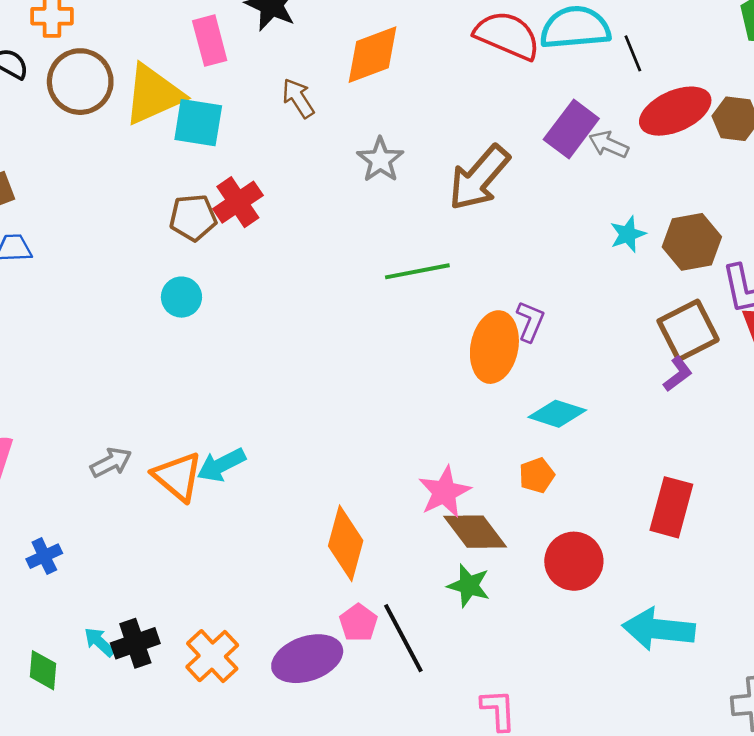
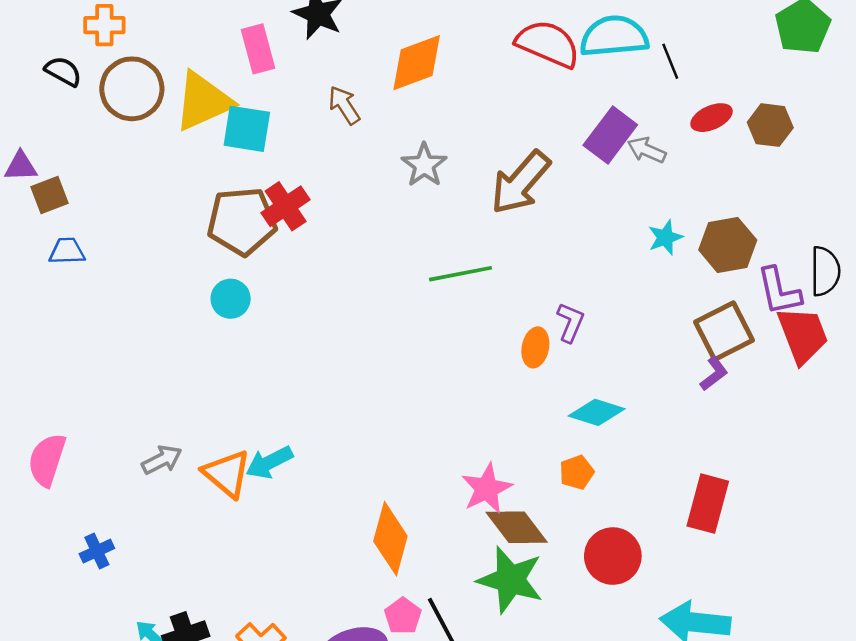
red ellipse: (675, 111) -> (712, 118), size x0.6
brown pentagon: (193, 218) -> (242, 221), size x1.5
orange ellipse: (494, 347) -> (535, 347), size x0.6
green star: (469, 586) -> (510, 580), size x1.6

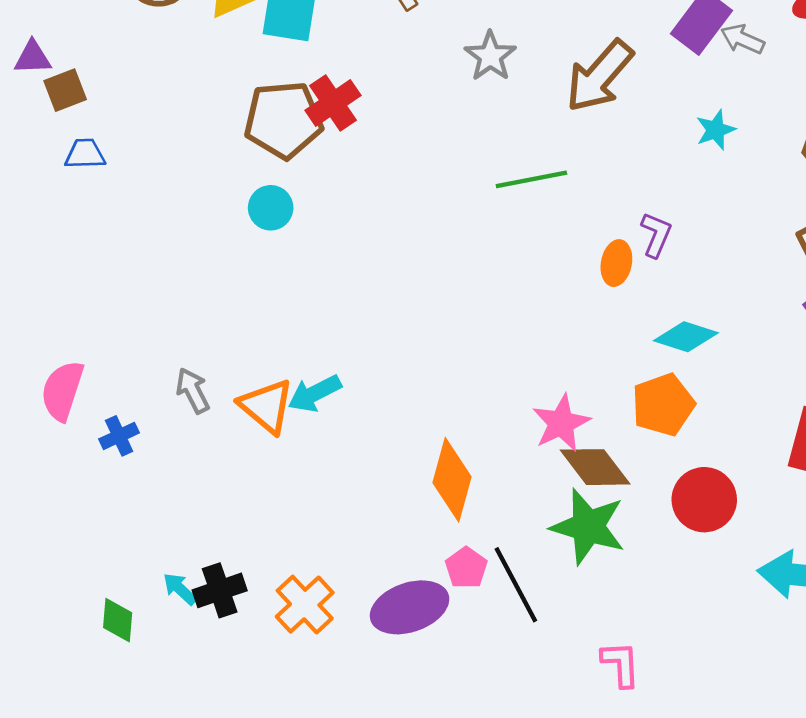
cyan star: (665, 237) -> (716, 130), moved
gray arrow: (162, 460) -> (193, 391), turned -90
orange pentagon: (577, 472) -> (663, 405), size x1.6
blue cross: (97, 551) -> (119, 436), moved

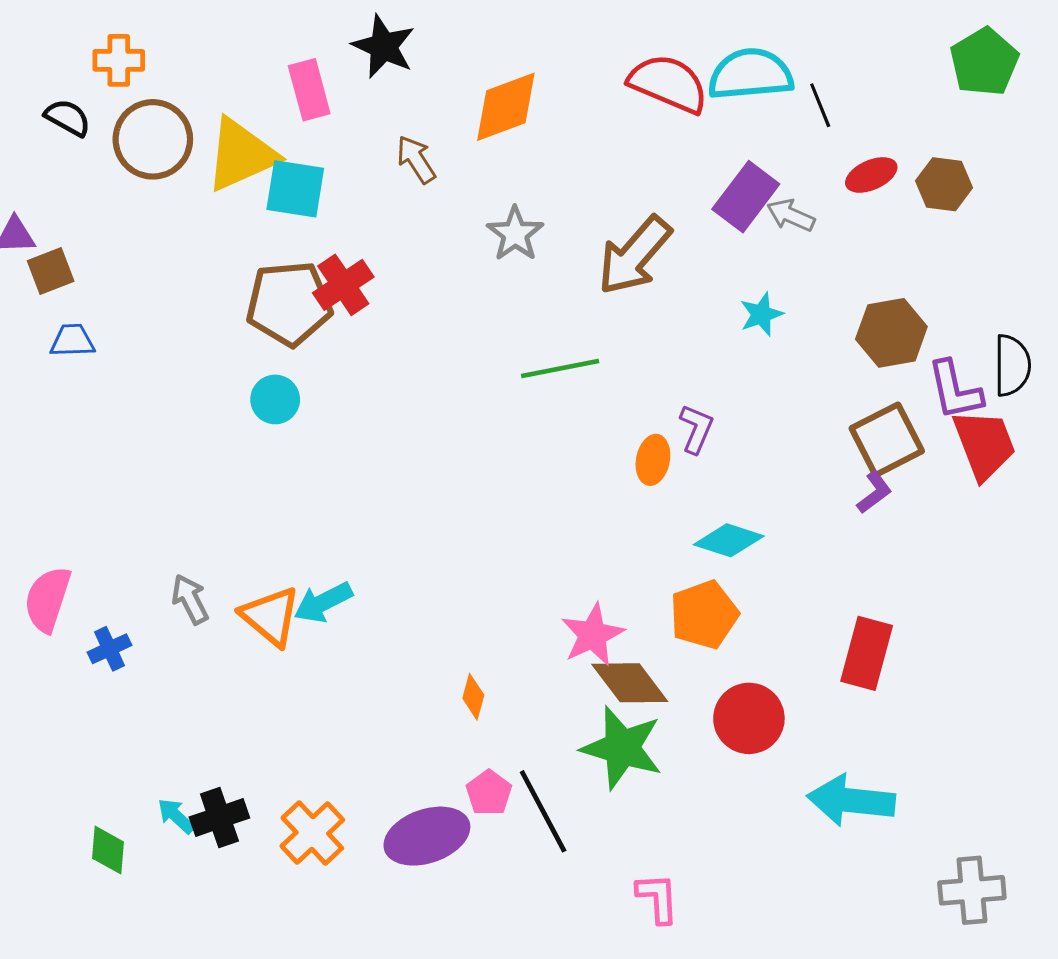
orange diamond: (452, 480) -> (473, 697), size x0.5

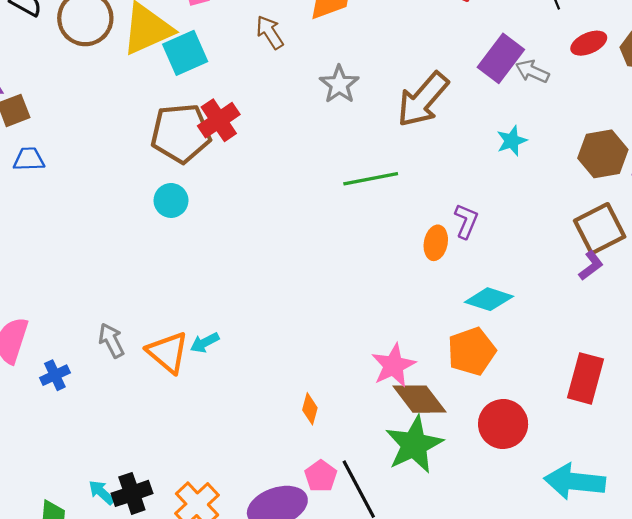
cyan square: (295, 189) -> (185, 53), turned -33
cyan arrow: (323, 602) -> (205, 343), size x0.7
green star: (622, 748) -> (414, 445), turned 30

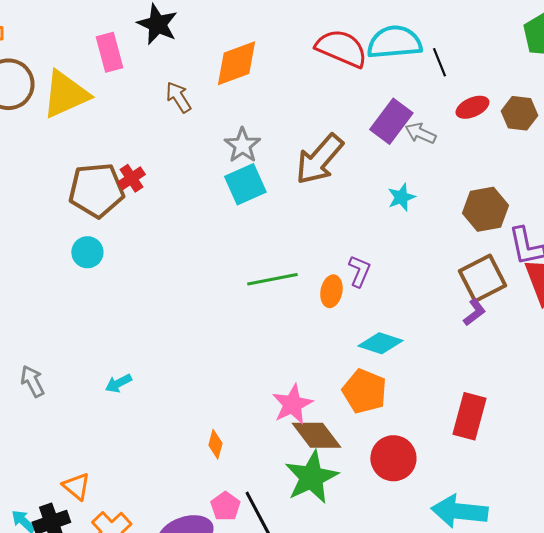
cyan square: (185, 53) -> (245, 184), moved
red cross: (219, 120) -> (131, 178), size x0.7
green line: (371, 179) -> (272, 279), moved
orange pentagon: (472, 351) -> (364, 391), turned -30
orange triangle: (168, 352) -> (76, 486), moved, size x0.7

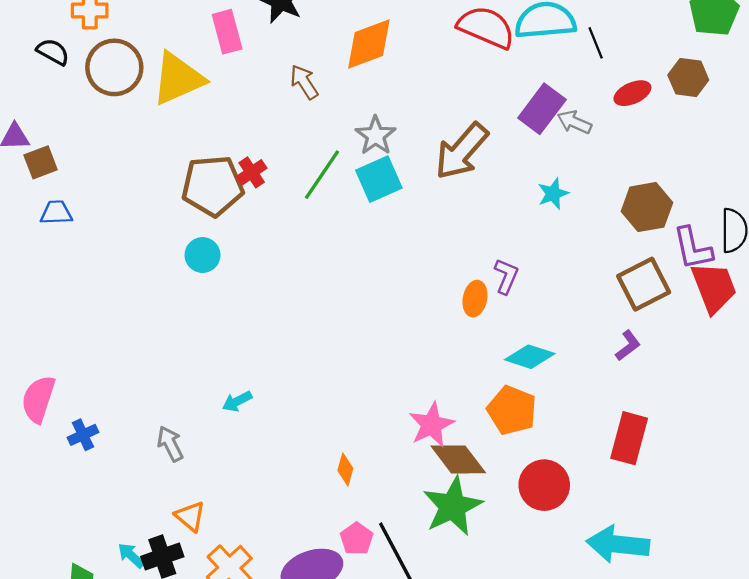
brown hexagon: (519, 113) -> (688, 77), moved
green line: (272, 279) -> (322, 175), moved, turned -45
purple L-shape: (474, 312) -> (628, 346), moved
gray arrow: (32, 381) -> (170, 444), moved

